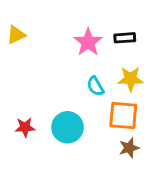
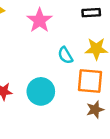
pink star: (88, 42) -> (40, 20), moved

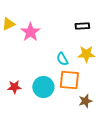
pink star: (40, 20) -> (30, 32), moved
orange square: (90, 81) -> (69, 80), moved

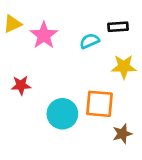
cyan semicircle: (62, 59) -> (89, 41), moved, turned 96
red star: (14, 87) -> (21, 85), moved

